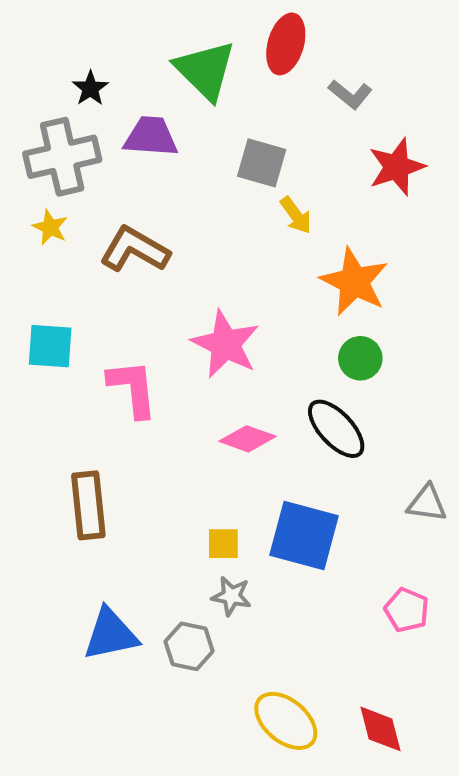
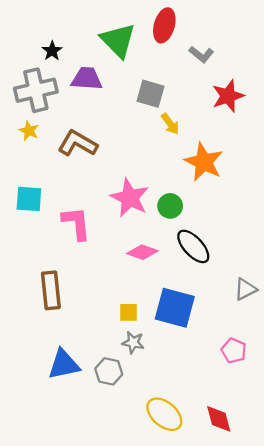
green circle: (360, 358) -> (170, 206), moved
gray triangle: (427, 503) -> (245, 289), turned -35

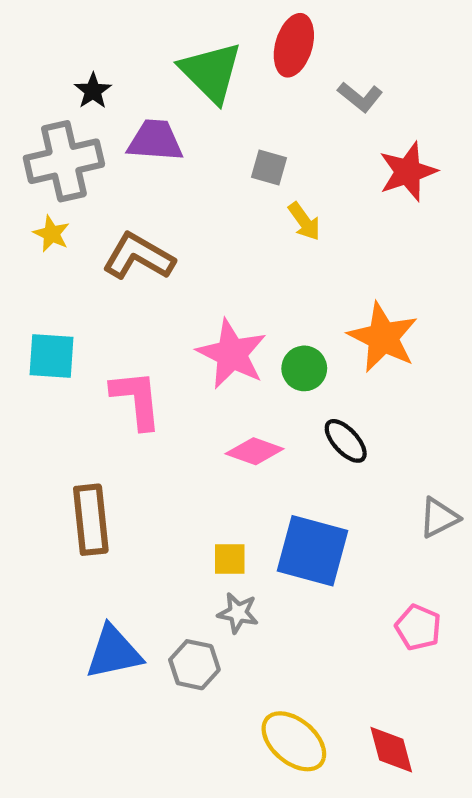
gray square: (150, 94) -> (269, 167), size x0.7
orange star: (204, 162) -> (383, 337), moved
black ellipse: (193, 246) -> (346, 441), size x0.7

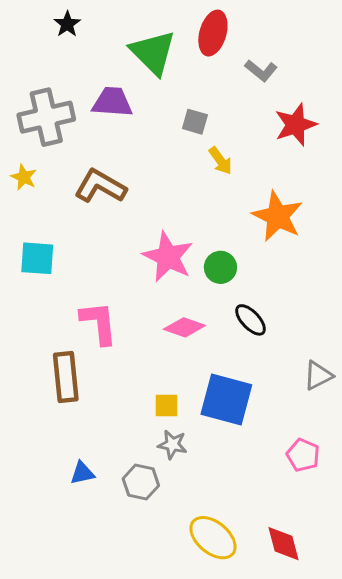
black star: (93, 91) -> (67, 24), moved
yellow star: (51, 234) -> (24, 177), moved
orange star: (383, 337) -> (278, 216), moved
pink L-shape: (136, 399) -> (99, 323), moved
blue triangle: (114, 652) -> (82, 473), size x0.6

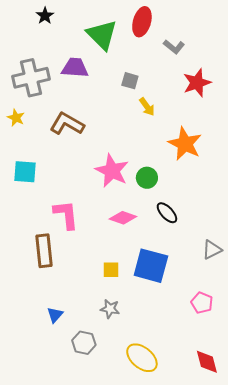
gray star: (172, 445) -> (110, 309), moved
blue triangle: (82, 473) -> (55, 315), turned -36
gray hexagon: (141, 482) -> (84, 343), moved
red diamond: (284, 544) -> (207, 362), moved

